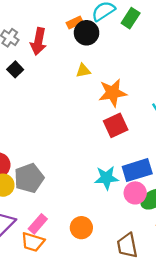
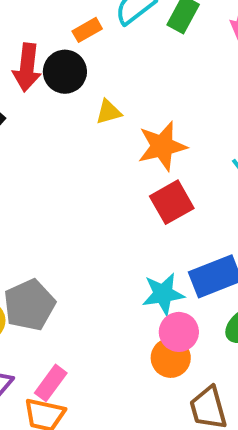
black circle: (87, 33) -> (65, 72), moved
pink circle: (135, 193) -> (179, 332), moved
orange circle: (81, 228) -> (171, 358), moved

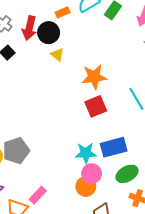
yellow triangle: (109, 112) -> (57, 55), moved, turned 48
pink rectangle: (51, 383) -> (38, 195), moved

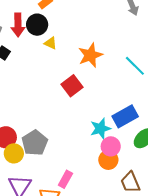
red square: (96, 106) -> (72, 86), moved

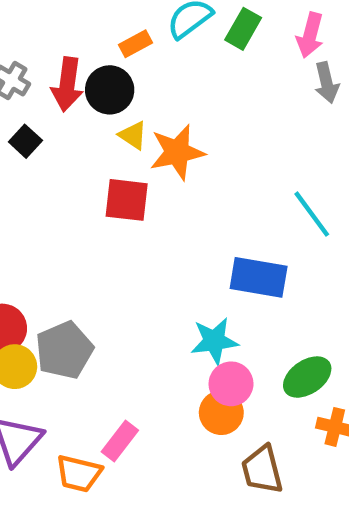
orange star: (90, 55) -> (177, 152), moved
red square: (72, 86) -> (127, 200), moved, turned 35
blue rectangle: (125, 116) -> (259, 277), moved, turned 30

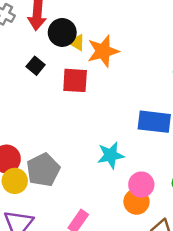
black circle: (110, 90) -> (62, 32), moved
black square: (25, 141) -> (36, 66), moved
cyan star: (214, 341) -> (111, 155), moved

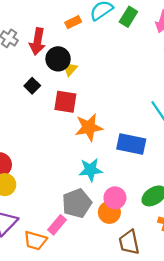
yellow triangle: (77, 43) -> (70, 69), turned 35
orange star: (103, 51) -> (89, 127), moved
gray pentagon: (43, 170) -> (77, 203), moved

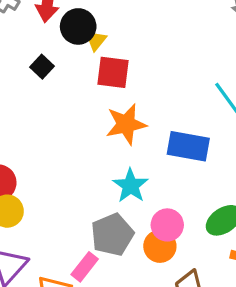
red square: (65, 102) -> (113, 72), moved
cyan star: (91, 170) -> (131, 186), turned -30

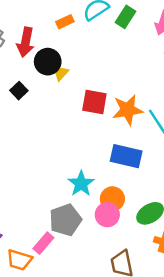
red square: (113, 72) -> (94, 102), moved
orange star: (126, 124) -> (128, 110), moved
orange circle: (160, 246) -> (112, 199), moved

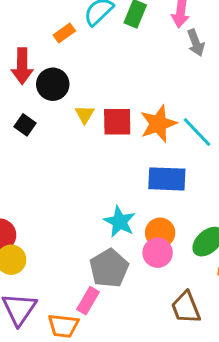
yellow triangle: (61, 73) -> (85, 114), moved

